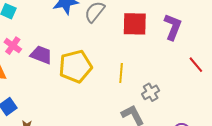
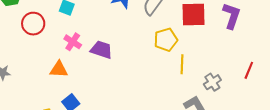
red line: (196, 65) -> (249, 70), moved, turned 66
yellow pentagon: (75, 66) -> (166, 40), moved, size x0.7

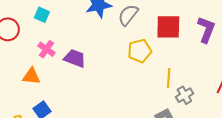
yellow line: (182, 64) -> (169, 78), moved

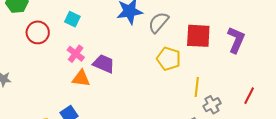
yellow pentagon: (140, 51) -> (169, 59), turned 30
orange triangle: (31, 76) -> (81, 78), moved

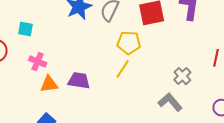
purple trapezoid: (104, 64) -> (79, 81), moved
yellow line: (197, 87) -> (123, 69), moved, turned 42

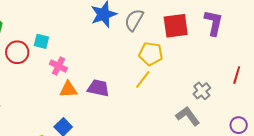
cyan square: (26, 29) -> (41, 41), moved

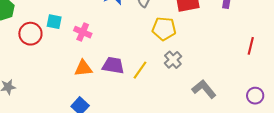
pink cross: (58, 66) -> (83, 32), moved
yellow line: (143, 79) -> (140, 70), moved
gray cross: (202, 91) -> (173, 60), moved

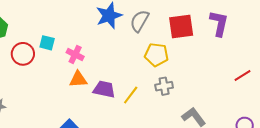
red line: (251, 46) -> (242, 76), turned 42
gray cross: (173, 60) -> (164, 86), turned 30
orange triangle: (83, 68) -> (78, 79), moved

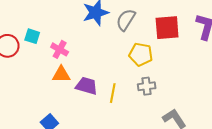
yellow line: (131, 95) -> (113, 93), turned -30

